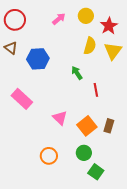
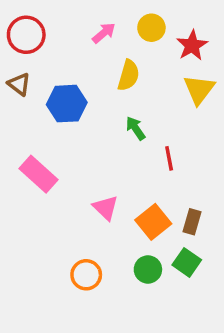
yellow semicircle: (90, 46) -> (129, 75), moved
green square: (96, 172) -> (187, 262), moved

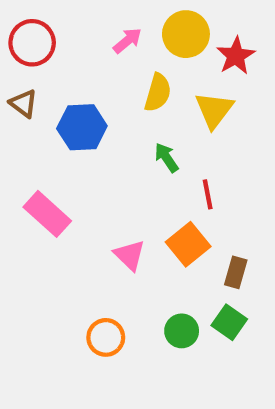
yellow circle: (151, 28) -> (186, 34), size x1.4
yellow triangle: (199, 89) -> (214, 110), moved
orange square: (153, 222) -> (188, 244), moved

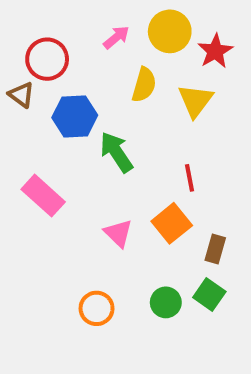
red circle: (32, 43) -> (47, 59), moved
green arrow: (166, 158) -> (116, 152), moved, size x1.5

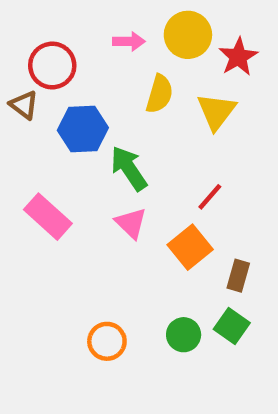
pink arrow: (116, 37) -> (129, 41), turned 40
red line: (190, 178) -> (210, 197), turned 52
pink triangle: (118, 233) -> (131, 223), moved

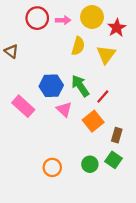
red circle: (52, 66) -> (37, 18), moved
blue hexagon: (83, 129) -> (51, 86), moved
green arrow: (129, 168) -> (80, 86), moved

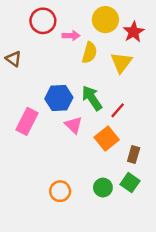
pink arrow: (63, 20) -> (71, 36), moved
pink rectangle: (23, 106) -> (27, 121), turned 75

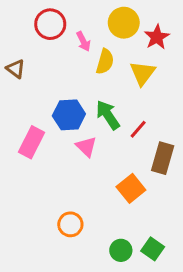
pink arrow: (71, 36) -> (83, 41), turned 63
orange square: (107, 138) -> (131, 188), moved
brown rectangle: (134, 154) -> (163, 158), moved, size x1.5
green square: (130, 183) -> (153, 249), moved
green circle: (103, 188) -> (121, 250), moved

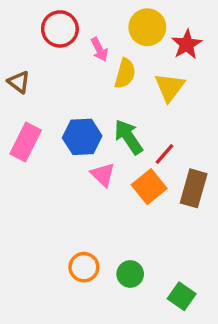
pink rectangle: (32, 142) -> (26, 142), moved
orange square: (131, 188) -> (149, 187), moved
green circle: (121, 250) -> (130, 274), moved

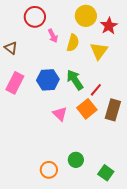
pink arrow: (99, 49) -> (53, 36), moved
pink triangle: (103, 175) -> (60, 114), moved
orange circle: (84, 267) -> (49, 170), moved

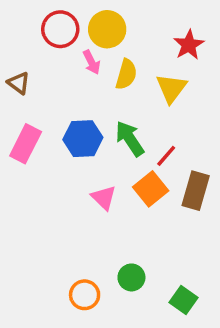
yellow circle: (86, 16) -> (107, 29), moved

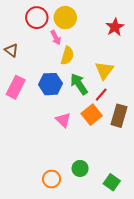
yellow semicircle: (126, 74) -> (67, 56), moved
yellow triangle: (171, 88) -> (104, 70), moved

